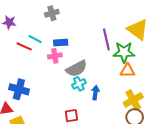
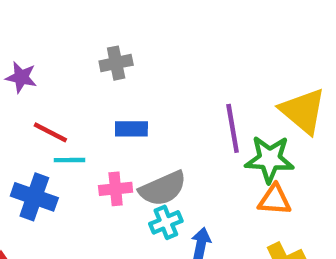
cyan line: (35, 39) -> (69, 160), moved, turned -32
pink cross: (55, 56) -> (116, 189), moved
blue cross: (19, 89) -> (34, 197), moved

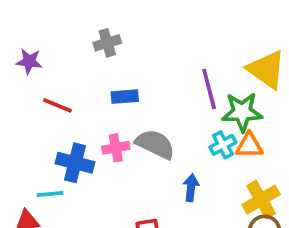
cyan line: (69, 160) -> (50, 194), moved
gray semicircle: (163, 189) -> (155, 144), turned -126
blue cross: (34, 197) -> (75, 163), moved
cyan cross: (166, 222) -> (223, 145), moved

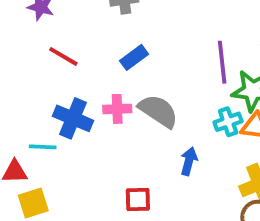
blue rectangle: (125, 97) -> (134, 57), turned -40

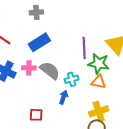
blue rectangle: (134, 57) -> (39, 42), size x1.5
cyan cross: (228, 122) -> (72, 79), moved

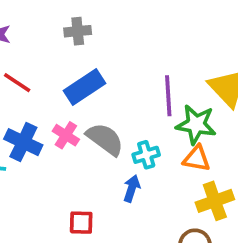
pink cross: (29, 68) -> (66, 135), turned 32
yellow cross: (99, 111) -> (215, 201), moved

